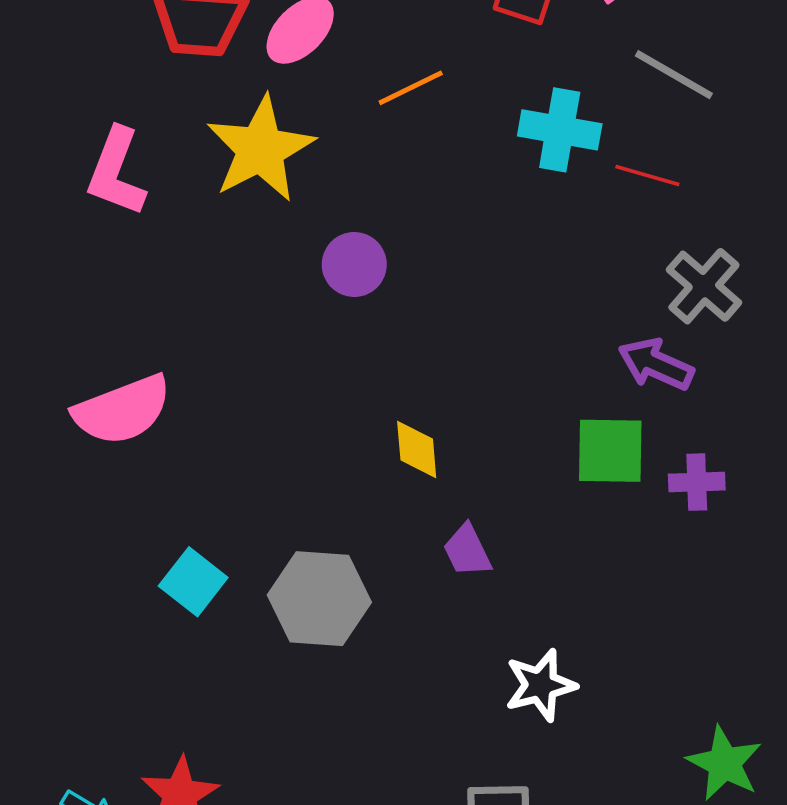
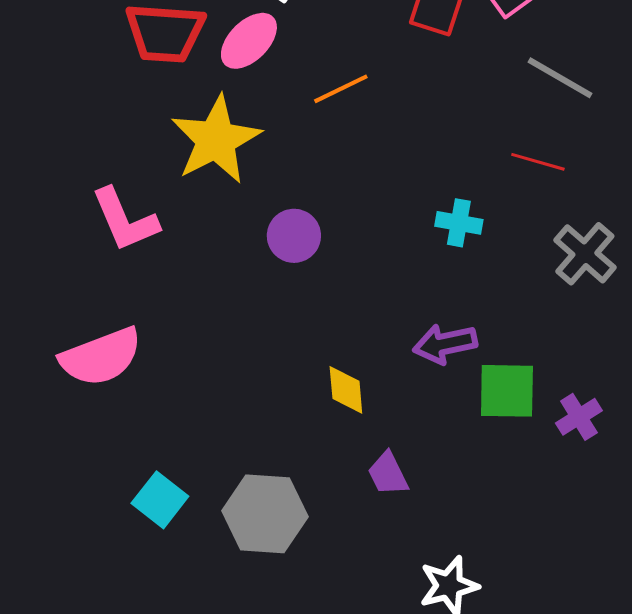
cyan cross: (560, 130) -> (459, 223), moved, size x0.7
pink L-shape: (116, 172) -> (125, 220), moved, turned -44
purple arrow: (656, 364) -> (445, 344), moved, turned -36
purple cross: (697, 482) -> (579, 417), turned -30

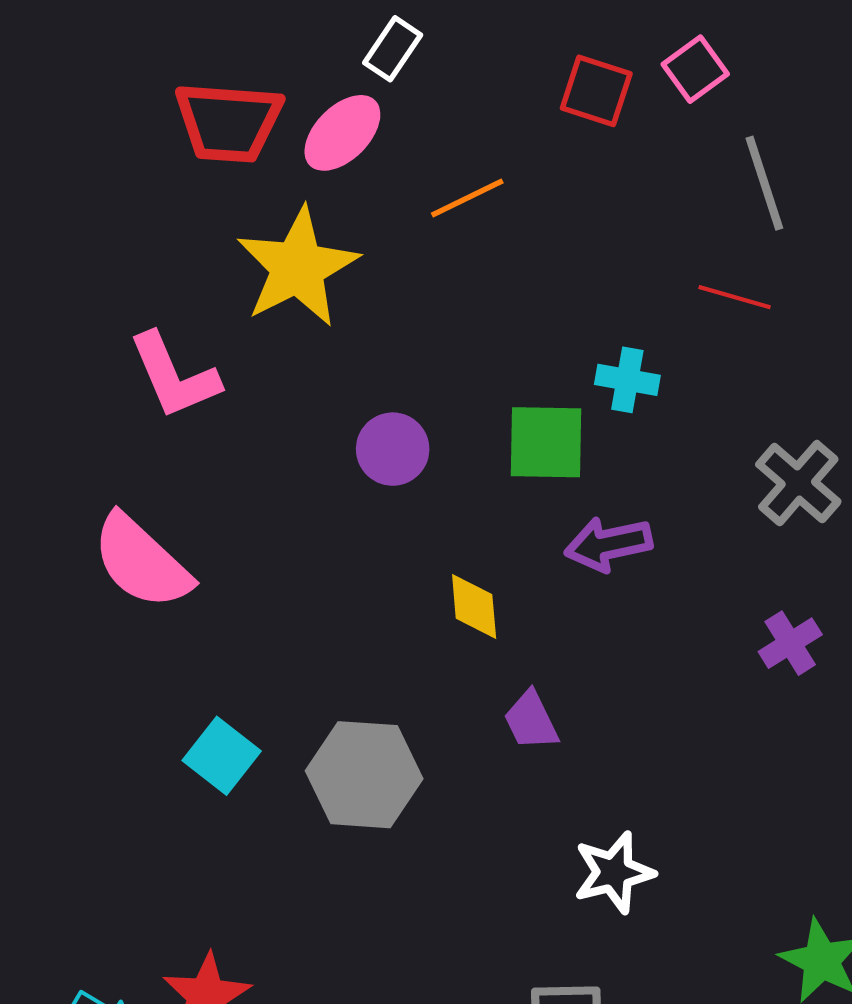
gray line: (560, 78) -> (764, 183), turned 42
purple circle: (294, 236) -> (393, 449), moved
gray cross: (585, 254) -> (798, 483), moved
pink semicircle: (101, 357) -> (142, 562), turned 64
green square: (507, 391) -> (546, 442), moved

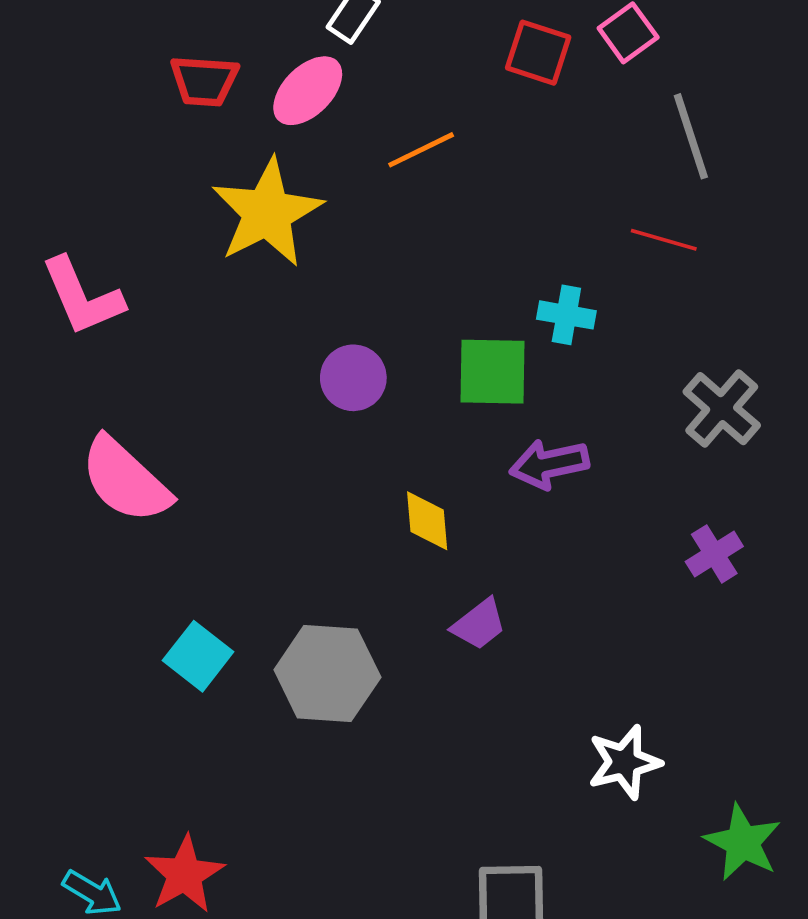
red trapezoid: (228, 122) -> (204, 81), size x0.7
pink L-shape: (174, 376) -> (82, 296), moved
purple trapezoid: (531, 720) -> (479, 624), turned -102
white star: (614, 872) -> (624, 762), moved

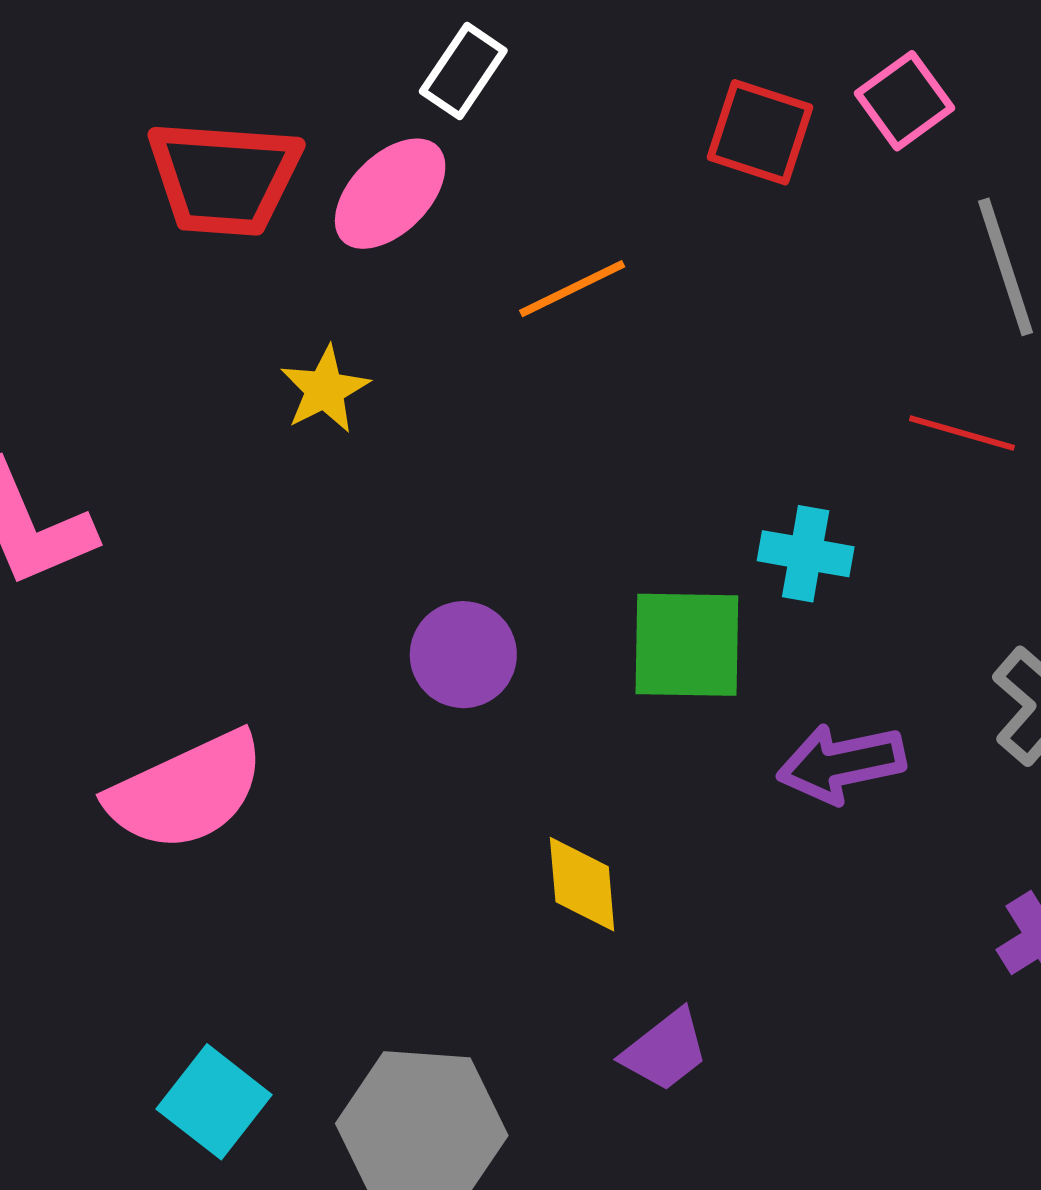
red trapezoid: (204, 81) -> (224, 178), size x1.4
yellow star: (267, 213) -> (325, 390), size x0.5
purple arrow: (549, 464) -> (841, 763), moved
pink semicircle: (125, 480) -> (186, 791), moved, turned -68

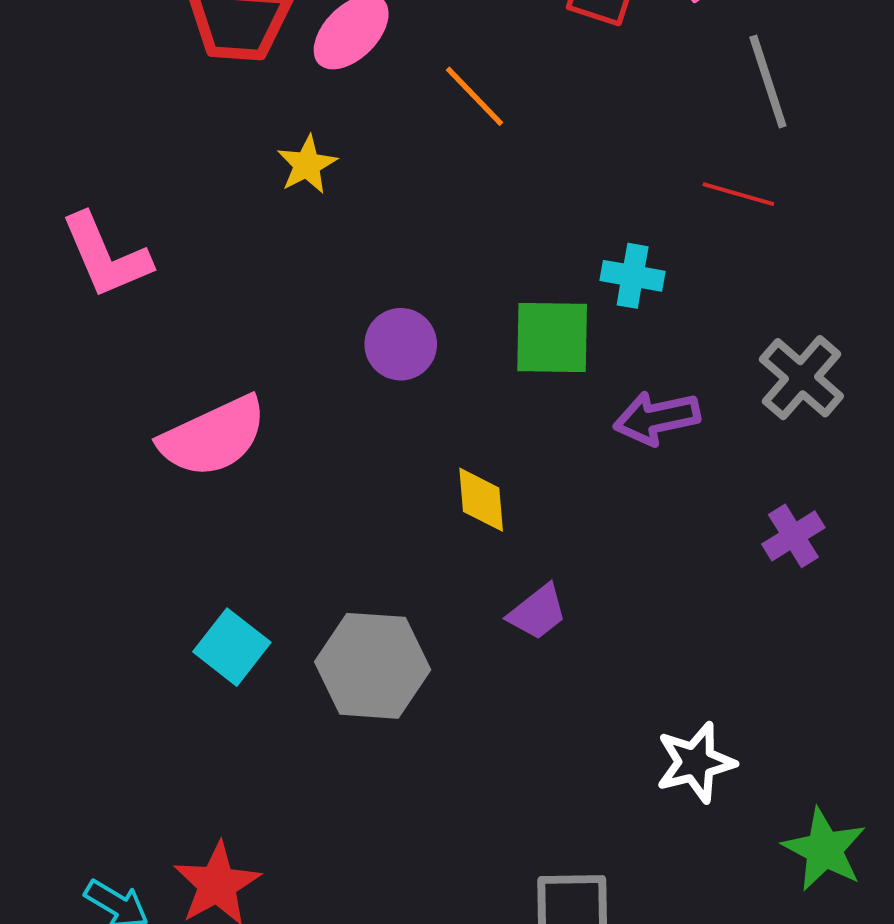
orange line: (572, 289) -> (474, 96), turned 72

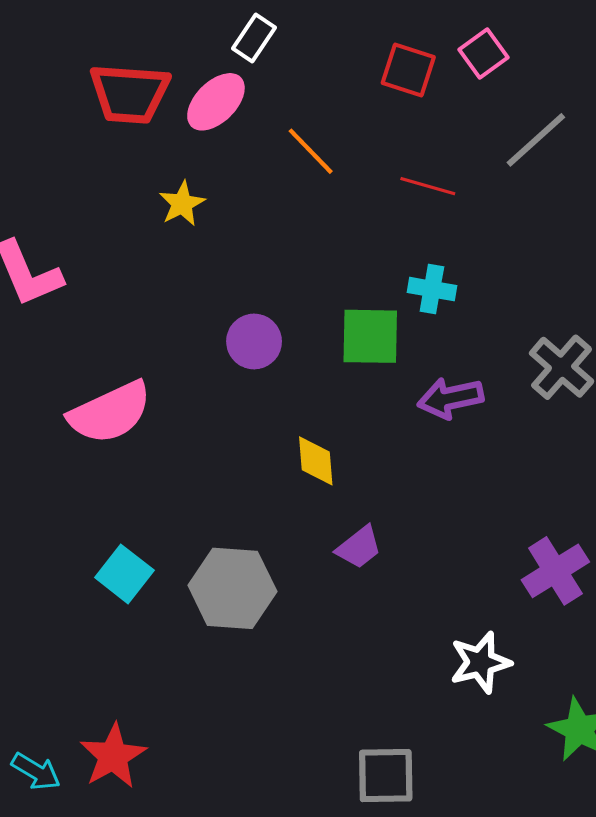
gray line: (768, 82) -> (536, 140), turned 66
red line: (738, 194) -> (428, 186), moved
purple cross: (793, 536) -> (555, 571), moved, size x1.4

